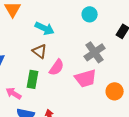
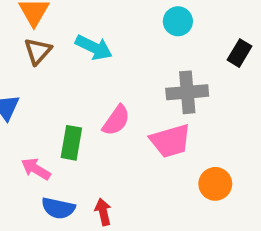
brown triangle: (40, 51) -> (38, 51), moved, turned 35
gray cross: (95, 52) -> (187, 92), turned 30
orange circle: (115, 91) -> (215, 184), moved

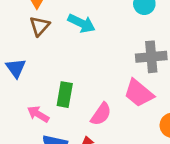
pink semicircle: (116, 120) -> (101, 114), moved
pink trapezoid: (170, 141) -> (139, 93), turned 56

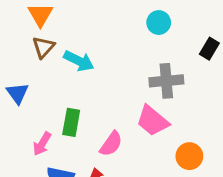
cyan arrow: (81, 23) -> (79, 61), moved
pink arrow: (38, 114) -> (42, 144), turned -90

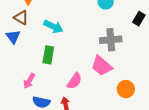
brown triangle: (44, 47) -> (21, 18), moved, turned -42
blue triangle: (17, 93) -> (13, 37), moved
green rectangle: (71, 122) -> (48, 55), moved

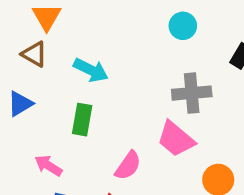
blue triangle: (13, 37) -> (20, 104), moved, turned 35
pink arrow: (29, 81) -> (48, 166), turned 91

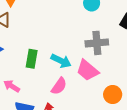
cyan arrow: (91, 70) -> (61, 61), moved

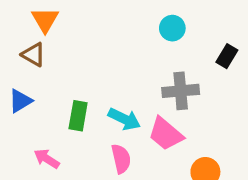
pink semicircle: (59, 86) -> (121, 159), turned -48

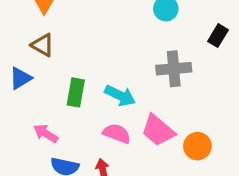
brown triangle: (33, 55) -> (43, 45), moved
pink trapezoid: (166, 134) -> (158, 130), moved
pink semicircle: (121, 159) -> (117, 133), turned -56

